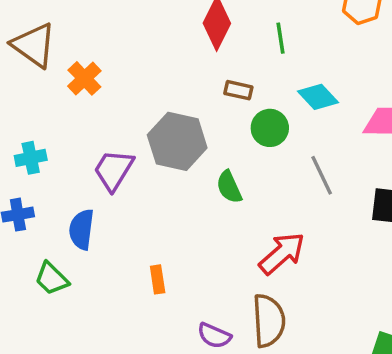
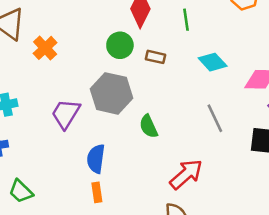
green circle: (270, 128) -> (120, 45), moved
blue semicircle: (82, 229) -> (96, 159), moved

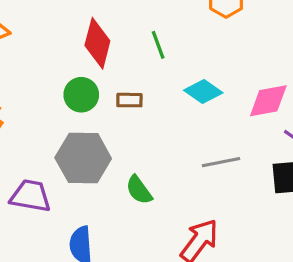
purple trapezoid: (66, 114) -> (31, 196), turned 80
gray line: (215, 118) -> (221, 162), turned -64

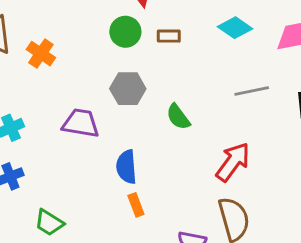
gray hexagon: (83, 158) -> (128, 89), size x0.7

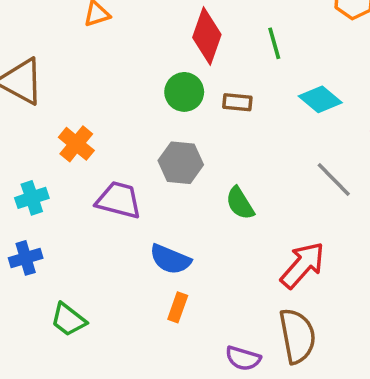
orange cross: (41, 54) -> (76, 144), moved
gray line: (252, 91) -> (334, 180), turned 52
blue semicircle: (126, 167) -> (170, 259), turned -68
orange rectangle: (136, 205) -> (178, 307), turned 35

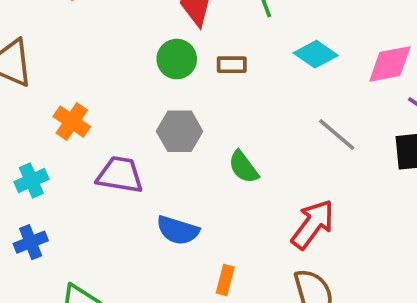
orange rectangle: (178, 307) -> (225, 280), moved

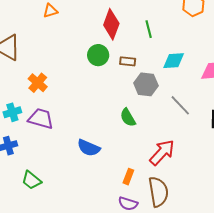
cyan diamond: (316, 54) -> (174, 61), turned -45
gray hexagon: (180, 131) -> (146, 84), moved
purple trapezoid: (120, 175) -> (41, 119), moved
orange rectangle: (225, 280) -> (128, 177), moved

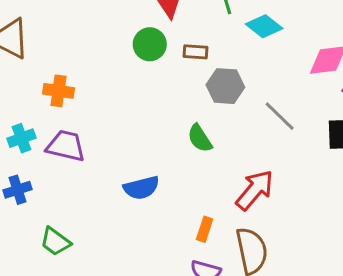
cyan diamond: (174, 61) -> (264, 26), moved, turned 45
orange cross: (38, 83) -> (58, 91), turned -30
blue semicircle: (89, 148) -> (141, 188), turned -35

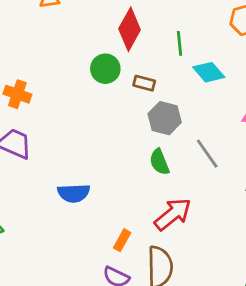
green semicircle: (200, 138) -> (159, 162), moved

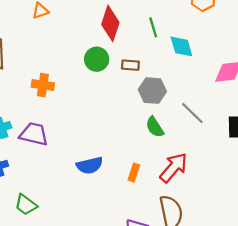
cyan diamond: (209, 72) -> (181, 46), turned 35
orange cross: (17, 94) -> (43, 85), moved
orange rectangle: (122, 240) -> (134, 173), moved

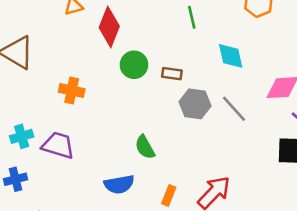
red diamond: (110, 23) -> (109, 27), moved
green line: (153, 27) -> (192, 17), moved
gray line: (192, 113) -> (234, 109), moved
green semicircle: (155, 127) -> (145, 147), moved

